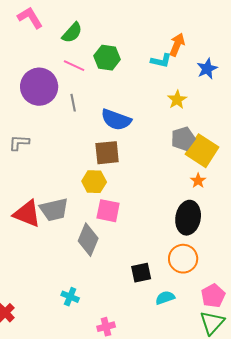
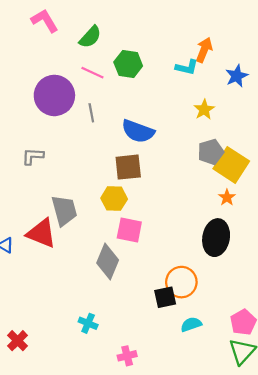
gray trapezoid: (54, 210) -> (64, 210), moved, turned -92
orange circle: (183, 259) -> (181, 282), moved

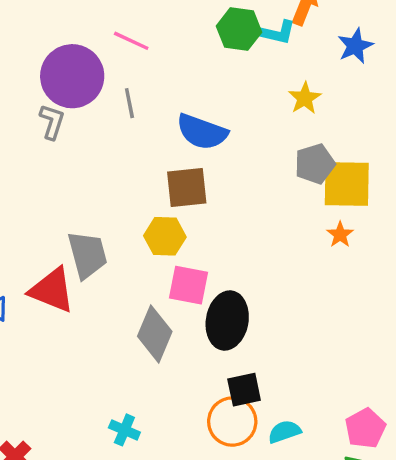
green hexagon: (128, 64) -> (239, 29), moved
gray L-shape: (33, 156) -> (52, 122), moved, turned 105
yellow square: (231, 165) -> (347, 184), turned -32
black ellipse: (216, 238) -> (227, 320), moved
orange circle: (181, 282) -> (232, 422), moved

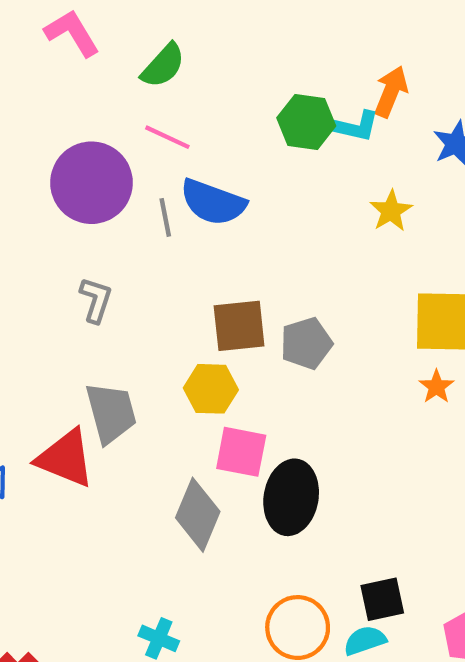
gray L-shape: (52, 122) -> (96, 300), moved
blue semicircle: (202, 132) -> (213, 202), moved
gray pentagon: (315, 164) -> (306, 343), moved
black square: (244, 390) -> (382, 599), moved

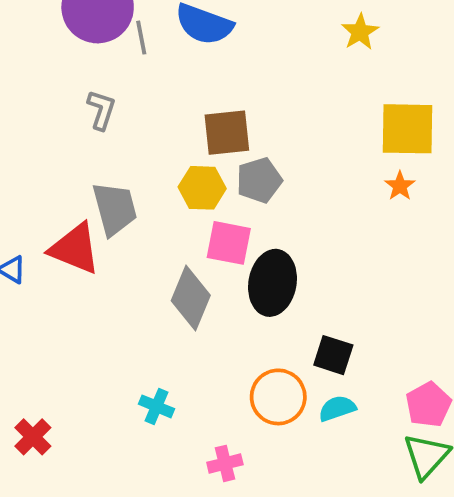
gray line: (165, 217) -> (141, 38), moved
gray pentagon: (306, 343) -> (259, 180), moved
black square: (382, 599) -> (333, 355), moved, turned 30

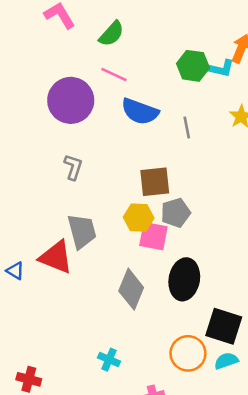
gray line: (141, 38) -> (187, 128), moved
pink square: (229, 243) -> (153, 236), moved
black square: (333, 355) -> (224, 326), size x1.4
red cross: (33, 437) -> (29, 379), turned -30

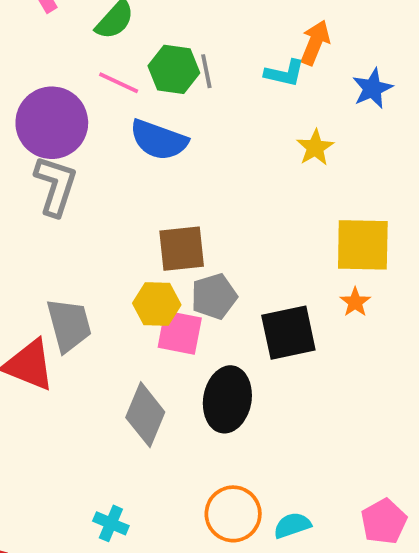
green hexagon: (193, 66) -> (174, 69), moved
gray line: (187, 128) -> (206, 71), moved
gray L-shape: (73, 167) -> (56, 186), moved, size x1.5
black square: (224, 326) -> (288, 333), moved, turned -30

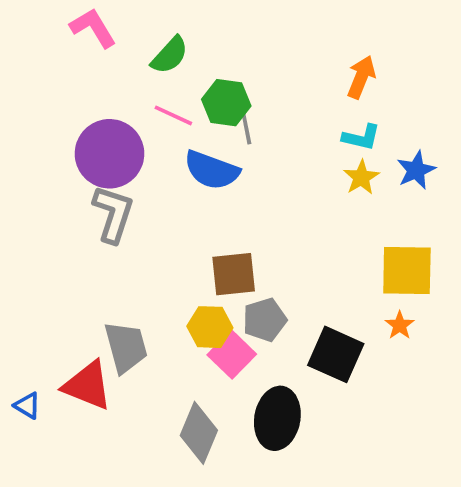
gray line: (206, 71) -> (246, 128), moved
cyan L-shape: (285, 73) -> (361, 137), moved
blue star: (372, 88) -> (416, 170), moved
pink square: (180, 333) -> (232, 354), turned 33
black square: (288, 333) -> (336, 354), turned 36

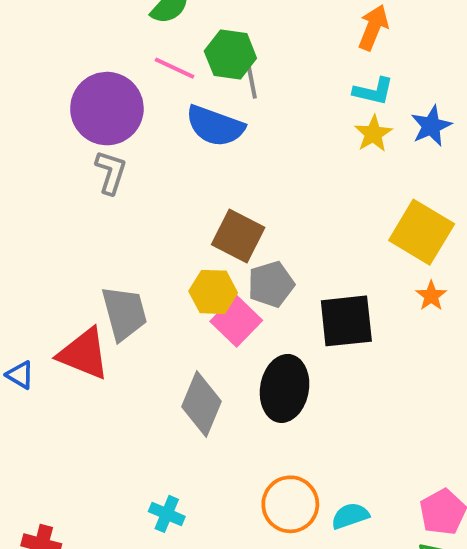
gray L-shape: (113, 214) -> (111, 172), size x0.7
yellow square: (407, 271) -> (422, 232), turned 30
brown square: (234, 274) -> (238, 236), turned 33
orange star: (400, 325) -> (431, 296), moved
black square: (336, 354) -> (346, 321), turned -30

